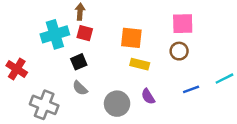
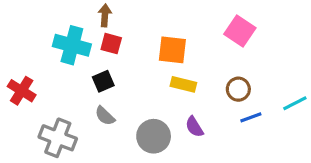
pink square: (183, 24) -> (240, 31), turned 35
cyan cross: (55, 34) -> (72, 45), turned 32
brown circle: (179, 51) -> (238, 89), moved

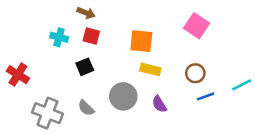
brown arrow: (105, 15) -> (86, 13), turned 108
cyan cross: (72, 45) -> (59, 37), size x0.6
gray semicircle: (105, 116) -> (86, 108), moved
gray circle: (154, 136) -> (123, 96), moved

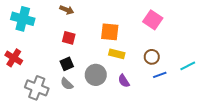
red square: (91, 36) -> (69, 38), moved
cyan cross: (59, 37) -> (23, 19), moved, size x1.6
black square: (85, 67) -> (67, 64), moved

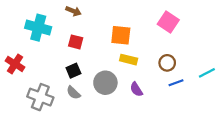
cyan cross: (23, 19) -> (38, 28), moved

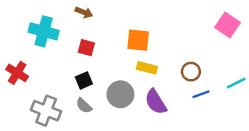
pink square: (168, 22) -> (227, 25), moved
purple semicircle: (136, 89) -> (156, 102), size x1.5

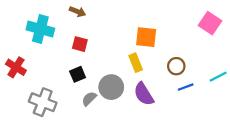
orange square: (138, 40) -> (146, 37), moved
yellow rectangle: (147, 68) -> (136, 63), turned 54
gray semicircle: (84, 106) -> (89, 99), moved, turned 91

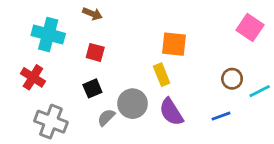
brown circle: (176, 66) -> (232, 79), moved
red cross: (16, 67) -> (33, 77), moved
blue line: (186, 87) -> (221, 116), moved

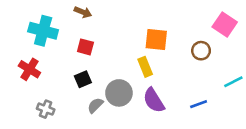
brown circle: (232, 79) -> (201, 51), moved
gray cross: (51, 122) -> (46, 109), size x0.6

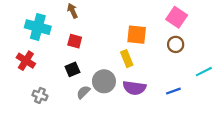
brown arrow: (83, 12) -> (72, 11), turned -136
pink square: (225, 25) -> (177, 17), moved
purple semicircle: (154, 100) -> (134, 88), turned -50

